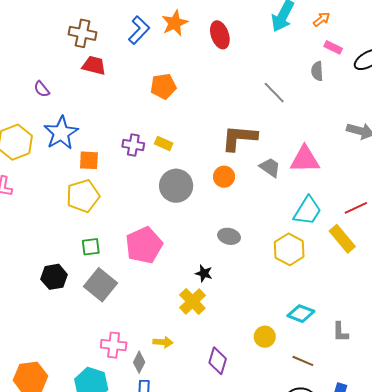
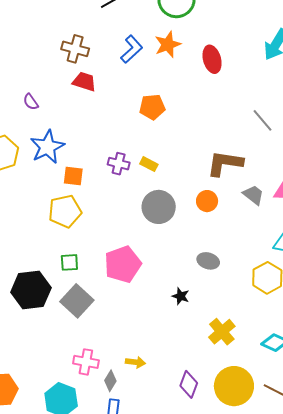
black hexagon: (54, 277) -> (31, 290), size x1.5
yellow cross: (192, 301) -> (222, 332), moved
yellow circle: (265, 337) -> (234, 386), moved, size x1.8

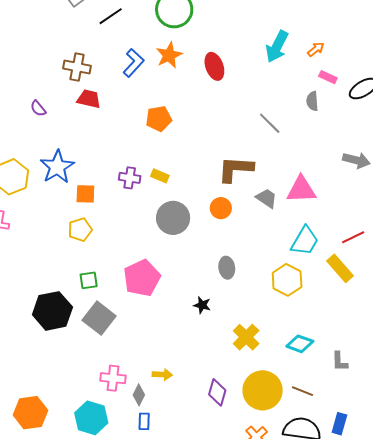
purple semicircle: (31, 102) -> (38, 108), moved
yellow pentagon: (65, 211) -> (80, 230), size x0.7
gray ellipse: (208, 261) -> (227, 268), turned 70

